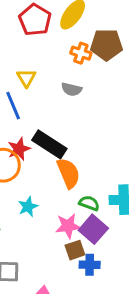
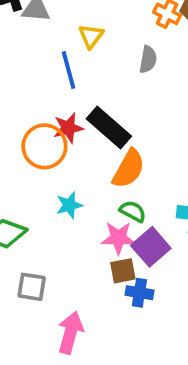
gray semicircle: (71, 89) -> (148, 59), turned -102
orange semicircle: (68, 173) -> (129, 169), turned 44
green semicircle: (89, 203) -> (133, 211), moved

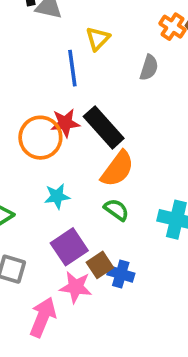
pink star: (118, 238) -> (76, 287), moved
purple square: (151, 247) -> (69, 247), moved
brown square: (123, 271) -> (100, 265), turned -30
blue cross: (139, 293) -> (121, 274), moved

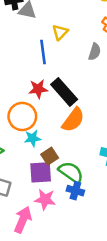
orange circle: (40, 138) -> (22, 116), moved
green semicircle: (116, 210) -> (71, 172), moved, size x1.5
purple square: (69, 247) -> (41, 172), turned 30
brown square: (100, 265) -> (50, 156), moved

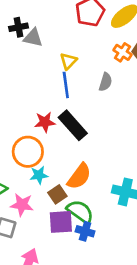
blue line: (43, 52) -> (66, 85), moved
orange semicircle: (73, 120) -> (79, 176), moved
purple square: (41, 172) -> (61, 222), moved
pink star: (45, 199) -> (22, 205), moved

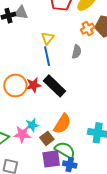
gray triangle: (33, 38) -> (21, 13), moved
orange cross: (122, 52) -> (88, 29), turned 32
orange circle: (28, 152) -> (15, 86), moved
pink star: (22, 205) -> (22, 134), moved

